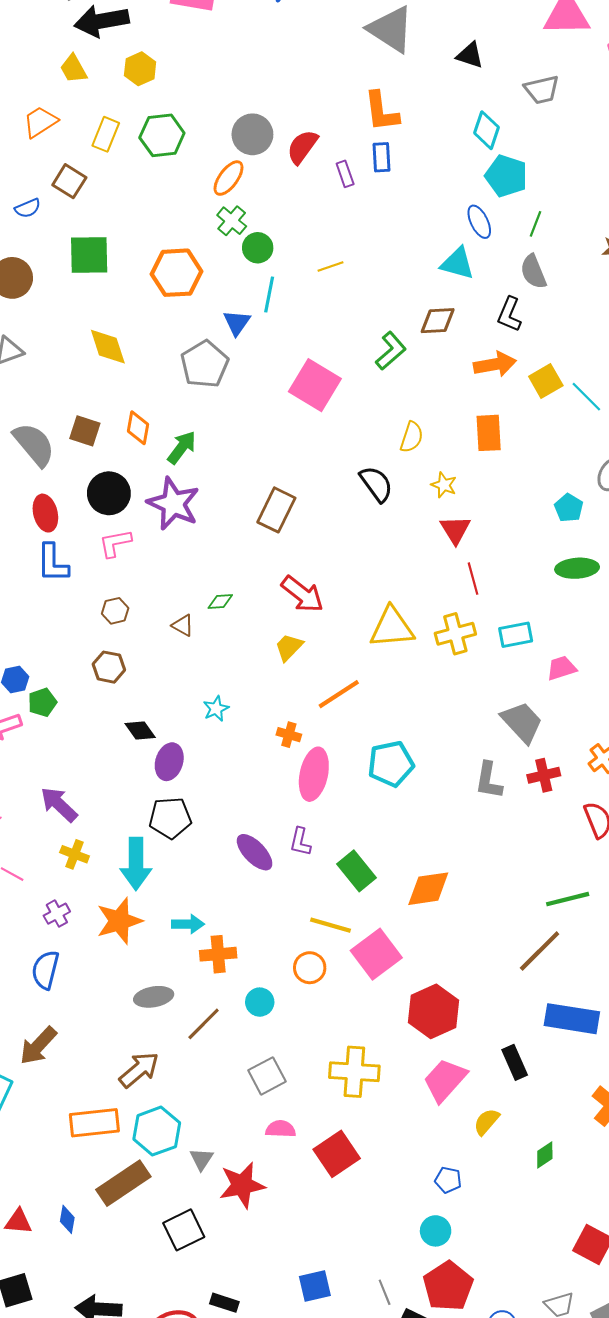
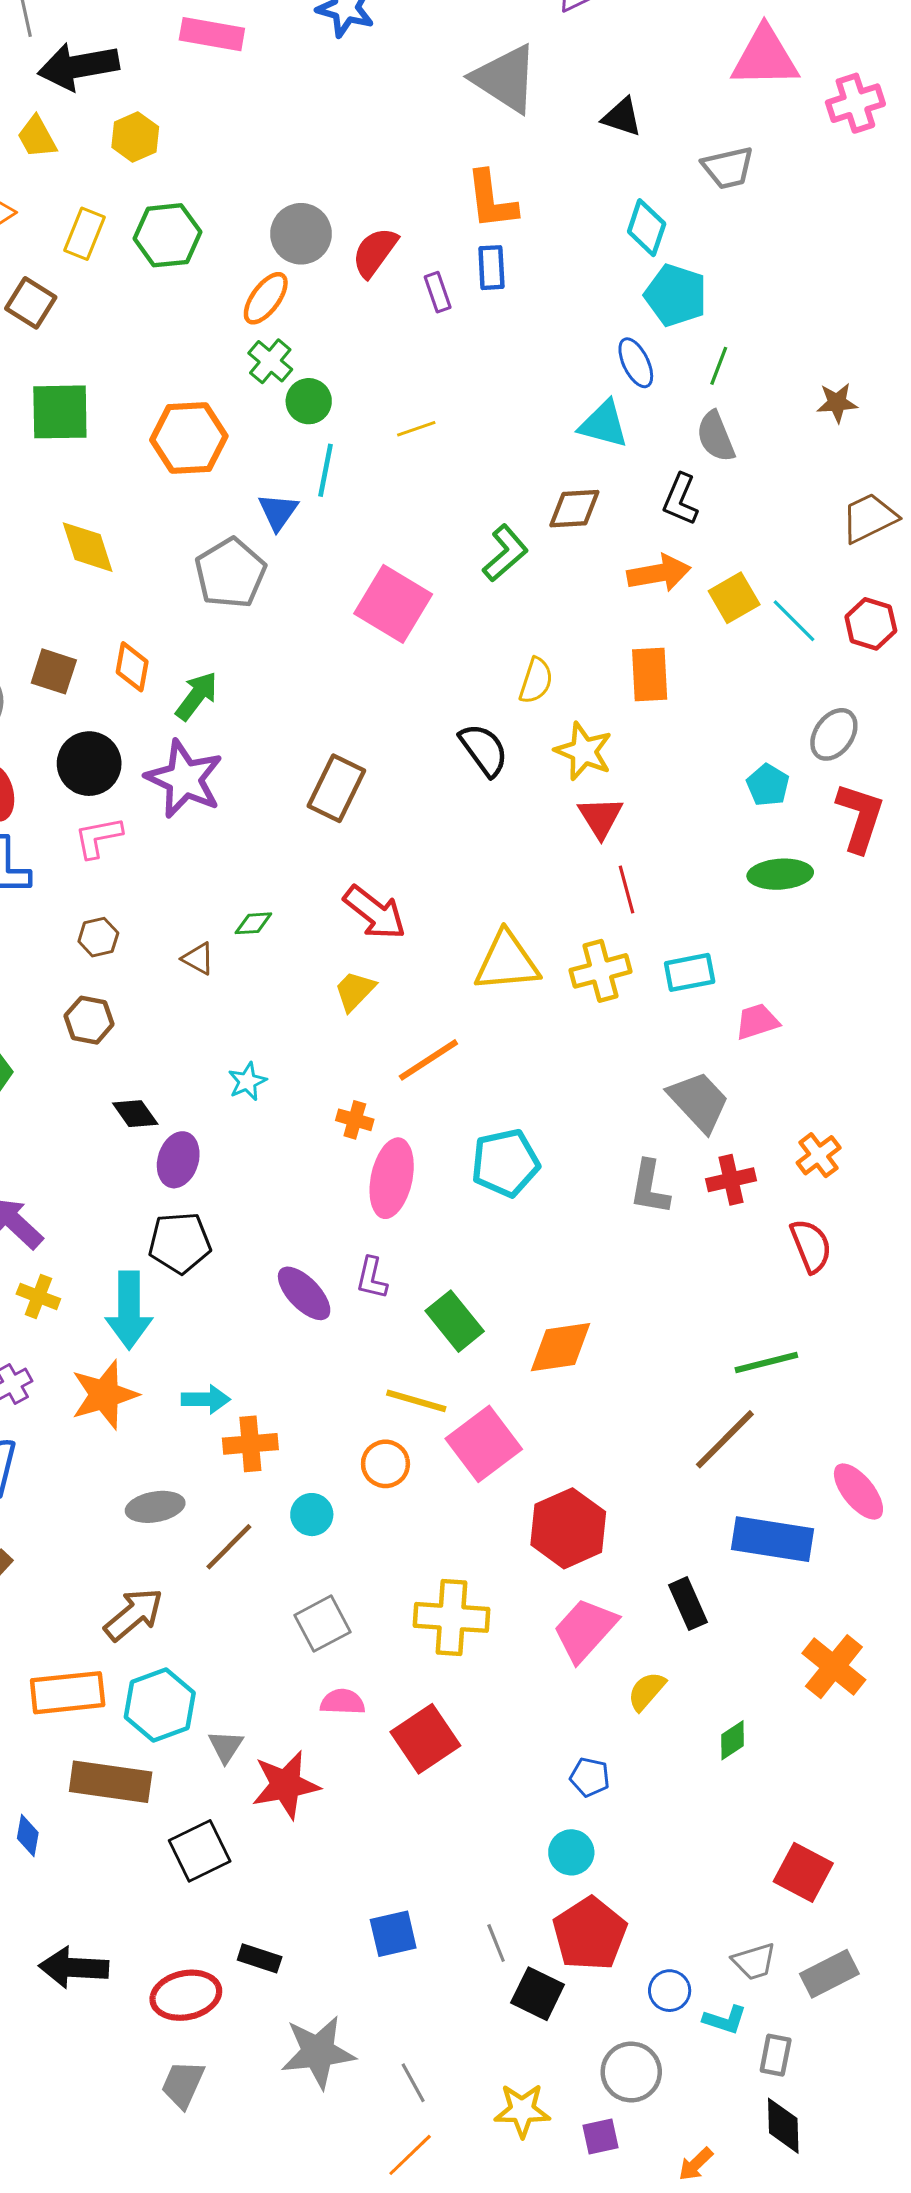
yellow star: (444, 485) -> (584, 751), size x1.5
brown rectangle: (123, 1183) -> (111, 1782), turned 42

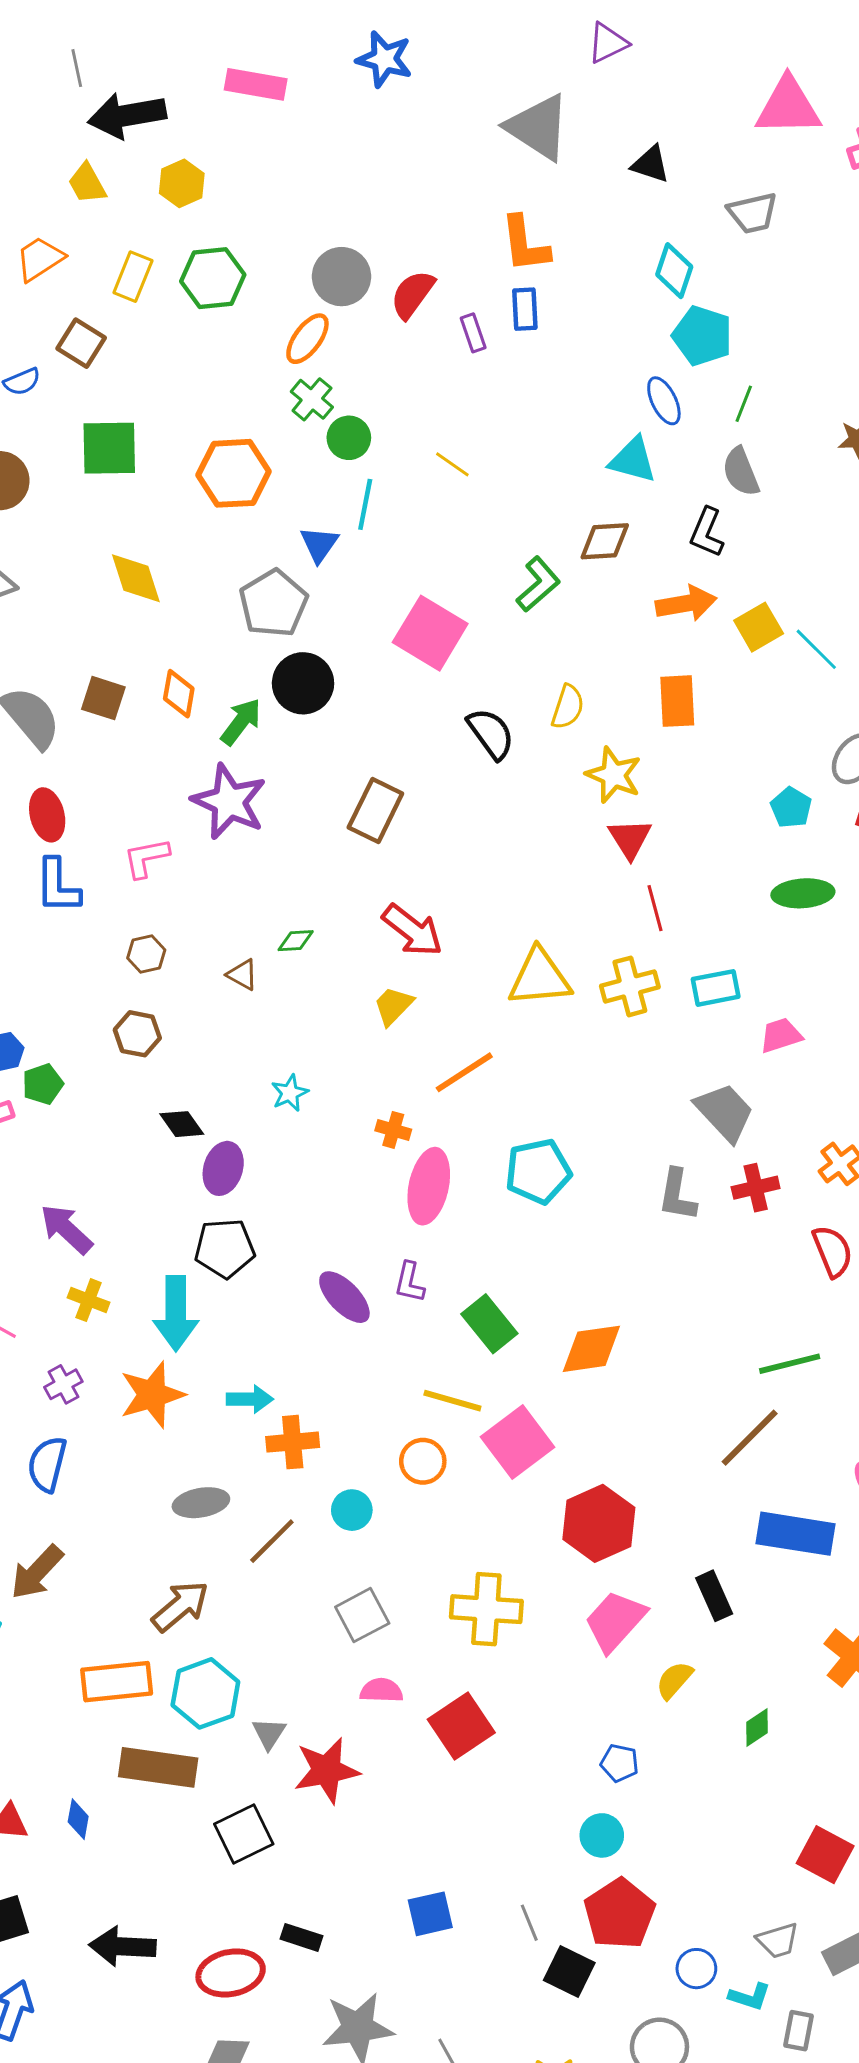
yellow line: (416, 429) -> (452, 464), turned 54
black semicircle: (484, 750) -> (491, 734), moved
black circle: (89, 764) -> (303, 683), moved

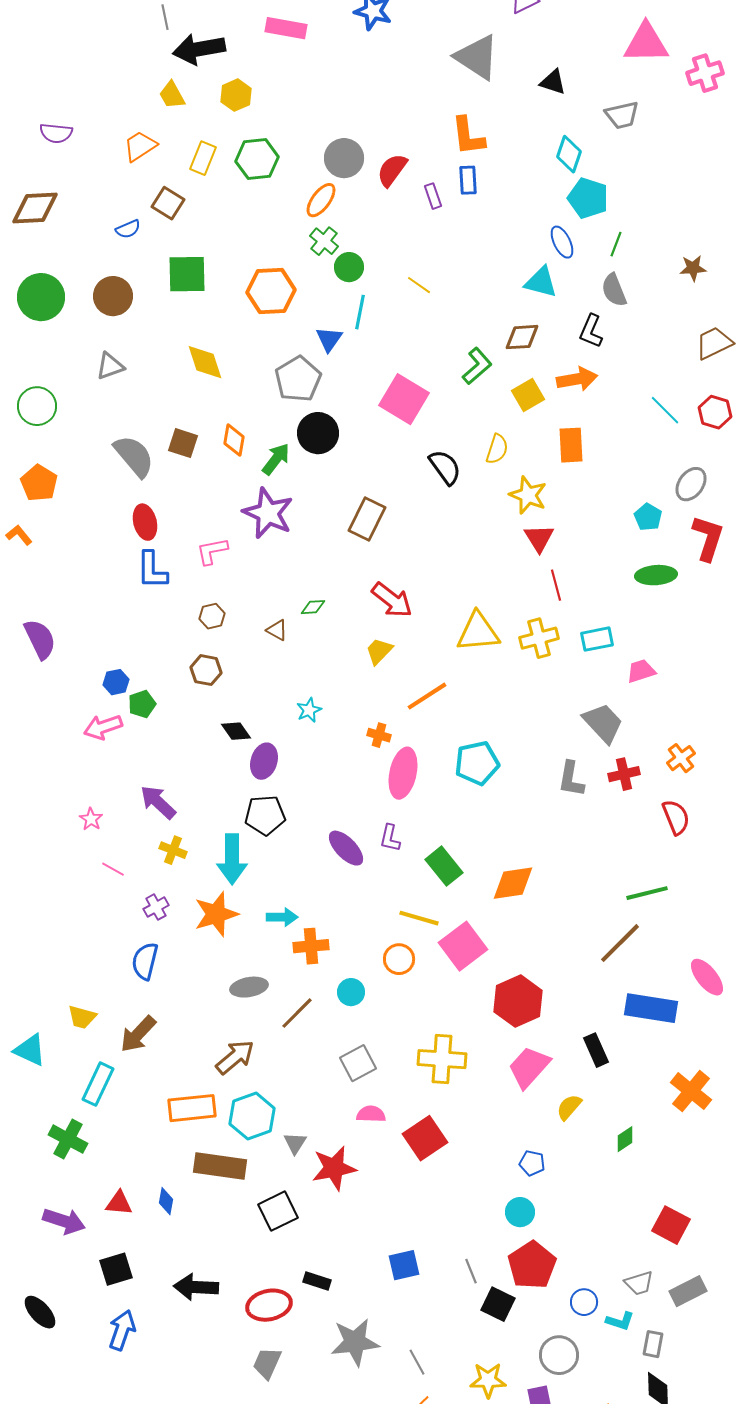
yellow square: (759, 627) -> (528, 395), moved

